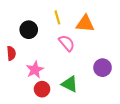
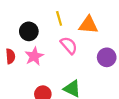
purple circle: (103, 68) -> (107, 57), moved
pink star: (35, 70) -> (34, 56), moved

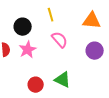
orange triangle: (88, 25) -> (92, 21), moved

